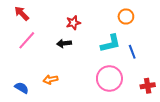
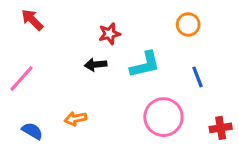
pink line: (27, 40) -> (21, 79), moved
cyan L-shape: (110, 43) -> (145, 65), moved

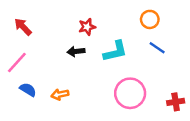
red arrow: (32, 20) -> (23, 27), moved
blue line: (197, 77) -> (157, 48), moved, turned -35
blue semicircle: (32, 131) -> (28, 90), moved

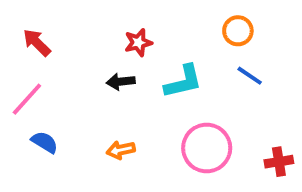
orange arrow: (60, 94) -> (121, 150), moved

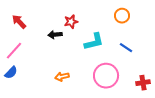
blue line: (250, 76) -> (126, 48), moved
black arrow: (121, 82) -> (55, 35), moved
blue semicircle: (45, 142) -> (11, 73), moved, turned 104

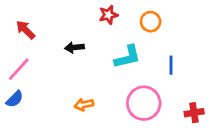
orange circle: (122, 16) -> (151, 22), moved
red star: (71, 22) -> (108, 15), moved
blue line: (126, 48) -> (171, 65), turned 56

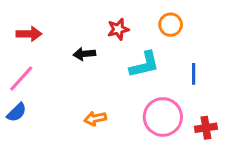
red star: (108, 15) -> (118, 29), moved
red arrow: (25, 30) -> (29, 34), turned 135
red cross: (194, 113) -> (206, 128), moved

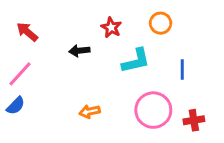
red star: (118, 29) -> (111, 27), turned -30
red arrow: (29, 34) -> (27, 32), turned -140

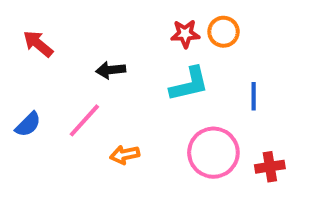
red star: (111, 27) -> (185, 34), moved, turned -30
pink line: (20, 74) -> (84, 120), moved
blue semicircle: (16, 106) -> (28, 124), moved

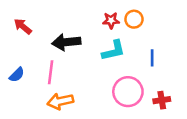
black arrow: (111, 70) -> (66, 42), size x1.6
pink line: (84, 120) -> (51, 72), turned -35
orange arrow: (125, 155) -> (60, 101), moved, size x1.5

